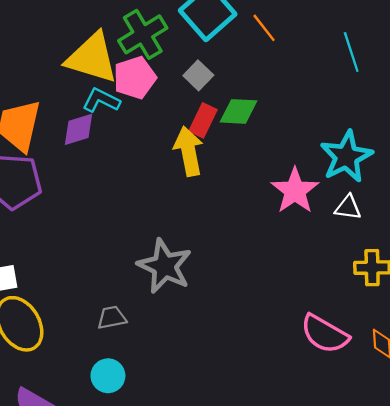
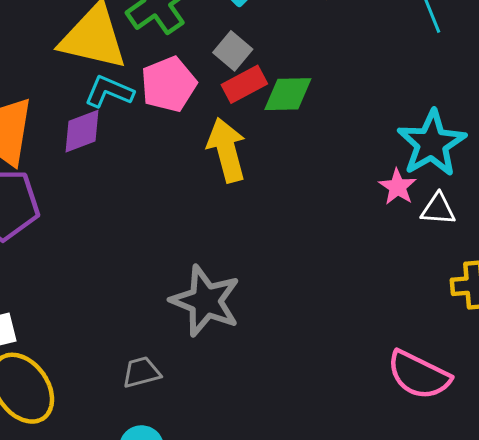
pink pentagon: (135, 78) -> (169, 84), moved
red rectangle: (203, 120) -> (244, 84), moved, turned 40
pink star: (295, 191) -> (398, 187), moved, size x0.6

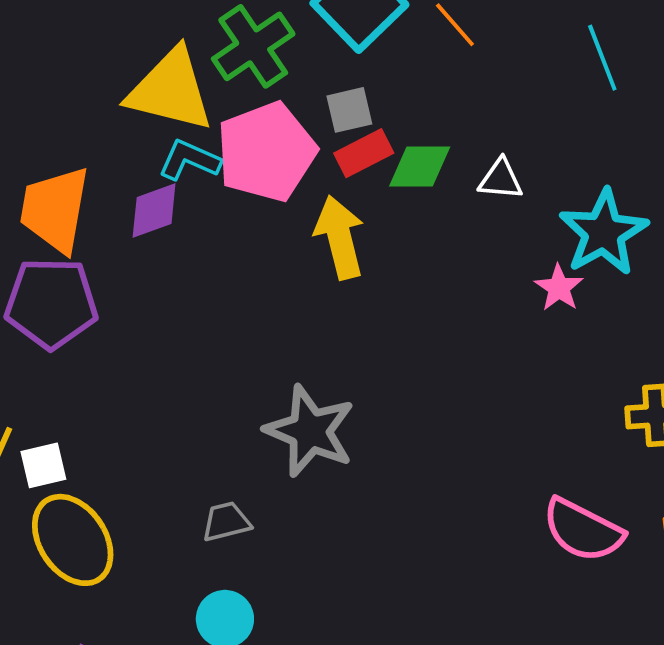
gray square: (233, 51) -> (349, 110), turned 36
pink pentagon: (169, 84) -> (266, 152), size x1.4
white triangle: (438, 209) -> (501, 179), moved

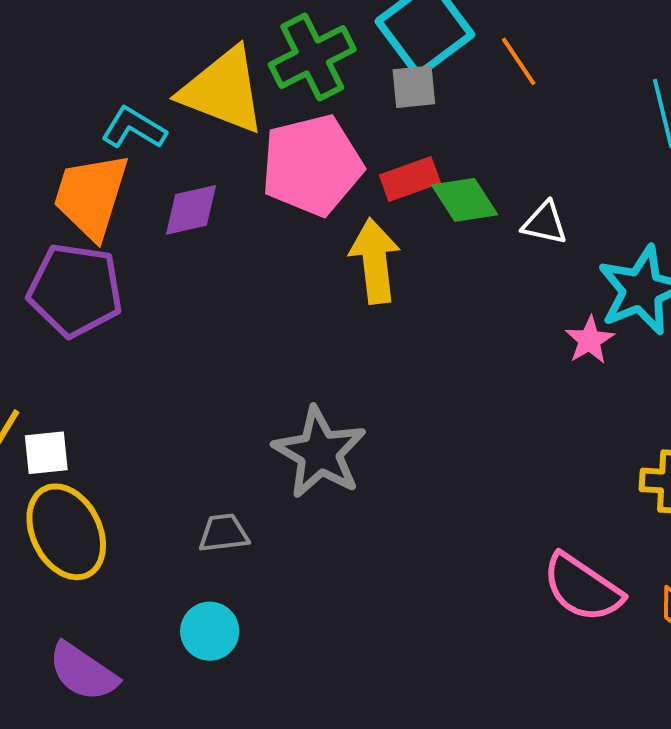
gray square: (349, 110) -> (414, 87), moved
cyan L-shape: (190, 160) -> (134, 128), moved
green diamond: (420, 167) -> (465, 200), turned 50

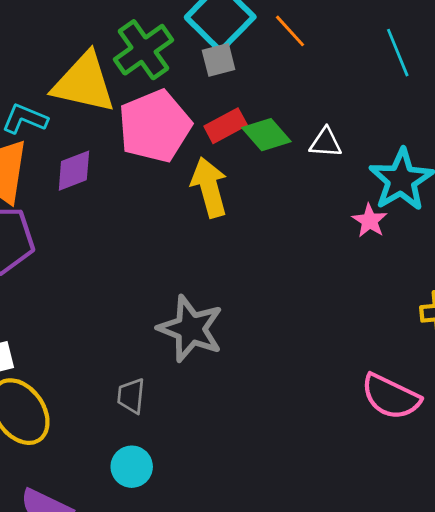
gray trapezoid: (224, 533) -> (131, 396), turned -69

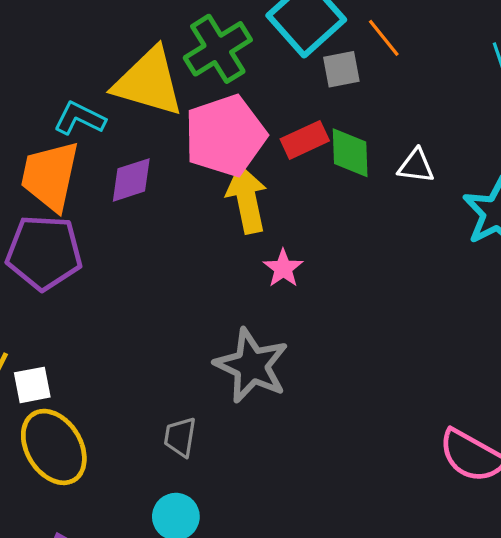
gray square: (219, 60) -> (341, 69), moved
green diamond: (266, 135) -> (350, 153), turned 36
yellow arrow: (209, 187) -> (247, 199), moved
pink star: (370, 221) -> (283, 268), moved

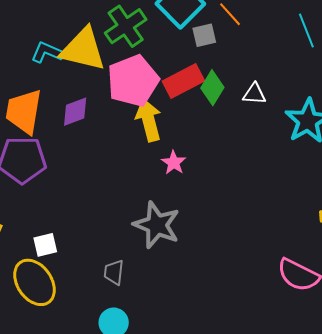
cyan L-shape: (80, 118) -> (47, 52), moved
red rectangle: (305, 140) -> (183, 81), size x1.4
green diamond: (350, 153) -> (212, 88), turned 36
white square: (32, 385) -> (45, 245), moved

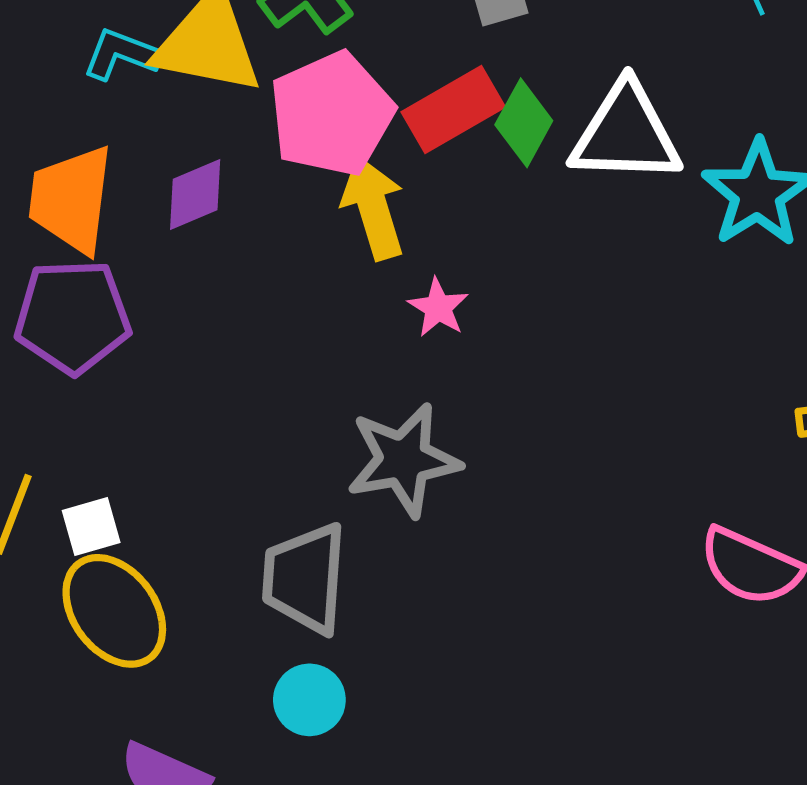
white triangle: (254, 94) -> (626, 134), size x2.0
gray star: (157, 225) -> (404, 460), turned -30
white square: (45, 245) -> (91, 526), moved
gray trapezoid: (114, 272) -> (305, 578), size x1.8

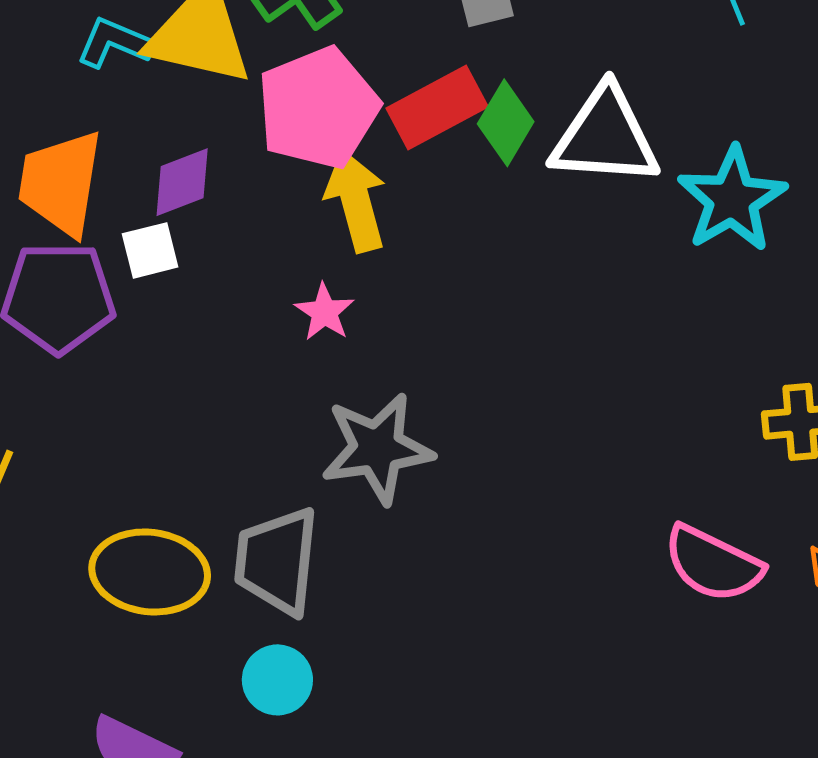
pink star: (438, 308) -> (324, 312), moved
white square: (91, 526) -> (150, 250), moved
yellow ellipse: (114, 611) -> (150, 572), moved, turned -48

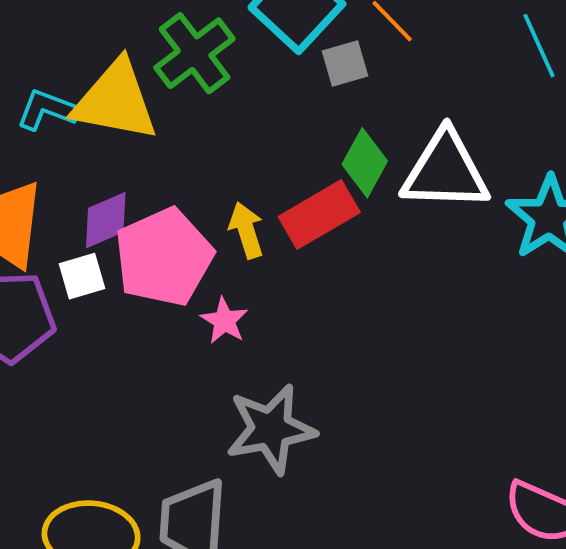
red rectangle: (437, 107) -> (319, 215), moved
pink pentagon: (318, 108) -> (164, 257), moved
yellow arrow: (356, 201) -> (246, 230), size x0.7

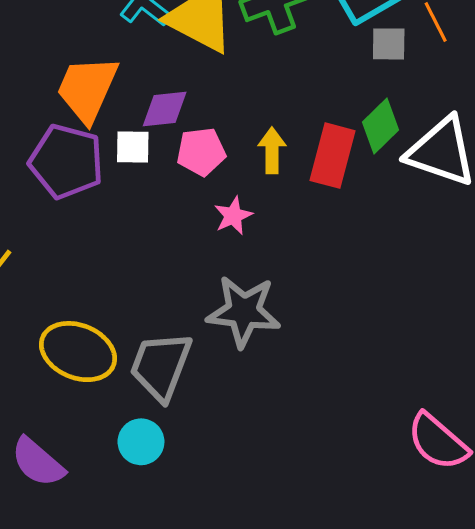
red rectangle: (319, 215) -> (333, 156), turned -62
pink pentagon: (164, 257) -> (201, 152), size x0.6

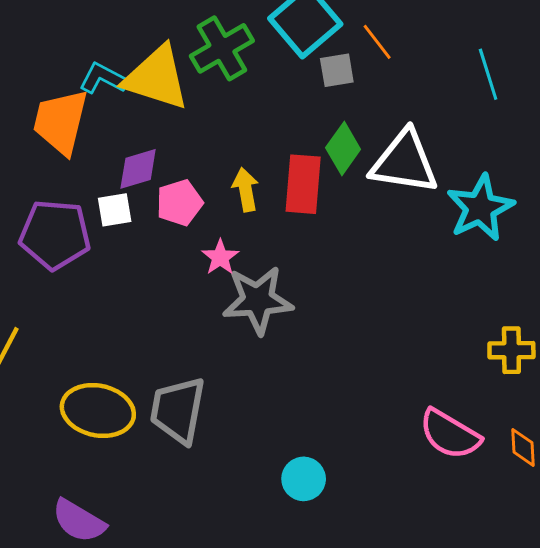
orange trapezoid: (87, 89) -> (61, 122), moved
gray star: (244, 311) -> (258, 300), moved
cyan circle: (141, 442) -> (304, 479), moved

